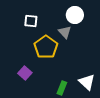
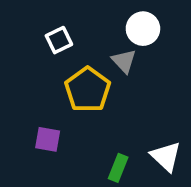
white square: (31, 21) -> (59, 40), turned -32
purple square: (25, 73) -> (48, 139), turned -32

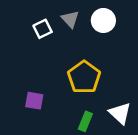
gray triangle: (124, 61) -> (70, 19), moved
yellow pentagon: (88, 90) -> (84, 77), moved

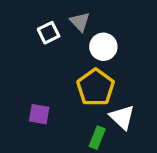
white circle: (103, 20) -> (103, 47), moved
white triangle: (120, 113) -> (122, 117), moved

